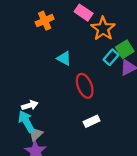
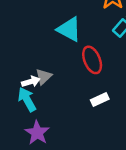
cyan triangle: (64, 58) -> (69, 29), size x1.5
gray triangle: (35, 134) -> (44, 77), moved

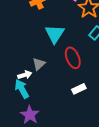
cyan triangle: (69, 29) -> (55, 34), turned 35
gray triangle: (44, 77) -> (39, 64), moved

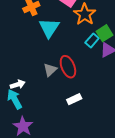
cyan triangle: (55, 34) -> (49, 28), moved
gray triangle: (39, 64) -> (50, 70), moved

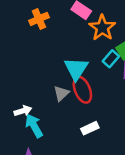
cyan triangle: (49, 28) -> (76, 69), moved
cyan arrow: (15, 99) -> (34, 126), moved

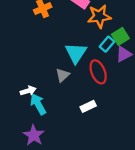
orange star: (102, 28) -> (99, 16), turned 30
red ellipse: (82, 90) -> (98, 72), moved

